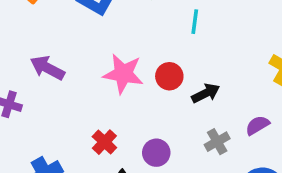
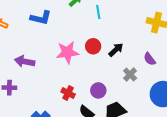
purple semicircle: (257, 125) -> (150, 59), turned -80

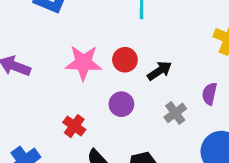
purple semicircle: (150, 59) -> (209, 94), turned 40
purple circle: (98, 90) -> (121, 104), moved

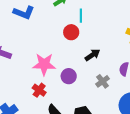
red circle: (125, 60) -> (71, 32), moved
pink star: (83, 63) -> (44, 64), moved

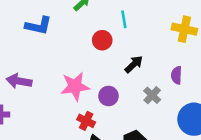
cyan line: (81, 16) -> (124, 19), moved
red cross: (39, 90) -> (86, 121), moved

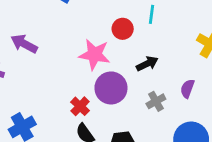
pink star: (75, 86) -> (95, 55), moved
purple circle: (108, 96) -> (111, 88), size x1.5

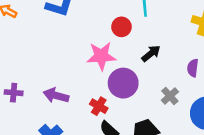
purple arrow: (24, 44) -> (56, 96), moved
gray cross: (156, 101) -> (170, 96), moved

